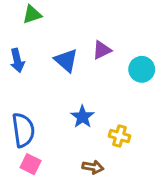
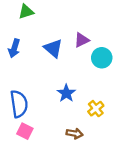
blue arrow: (17, 60) -> (14, 48), turned 30
cyan circle: (142, 69) -> (102, 58), moved
yellow cross: (119, 136) -> (96, 109), turned 35

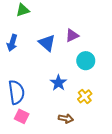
cyan circle: (102, 58) -> (86, 61), moved

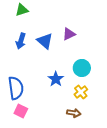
blue arrow: (12, 43) -> (21, 41), moved
cyan circle: (86, 61) -> (82, 68), moved
brown arrow: (66, 118) -> (74, 113), moved

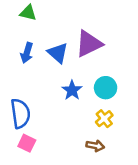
green triangle: (22, 10) -> (28, 13), turned 32
purple triangle: (69, 34) -> (89, 44), size x1.6
blue star: (56, 79) -> (72, 90), moved

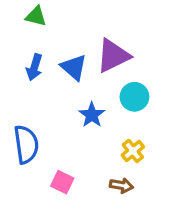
cyan circle: (106, 88) -> (134, 97), moved
pink square: (27, 143) -> (62, 182), moved

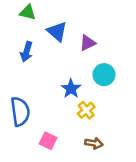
purple triangle: (113, 56) -> (87, 43), size x0.6
blue triangle: (74, 67) -> (57, 31), moved
yellow cross: (133, 151) -> (86, 110), moved

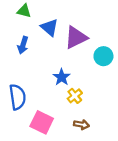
purple triangle: (87, 43) -> (76, 37), size x1.6
cyan circle: (104, 75) -> (103, 56), moved
pink square: (48, 141) -> (42, 122), size x1.5

